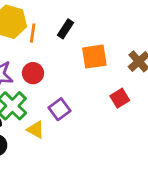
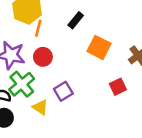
orange line: (33, 33) -> (38, 28), moved
orange square: (94, 57) -> (99, 47), turned 30

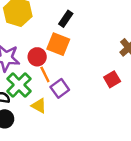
orange line: (38, 28) -> (45, 74), moved, turned -35
orange square: (99, 47) -> (58, 44), moved

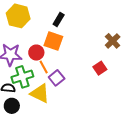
green cross: (19, 85) -> (22, 77), turned 30
yellow triangle: (39, 106) -> (40, 93), size x1.5

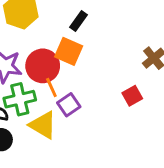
red circle: (36, 53) -> (43, 66), size x1.5

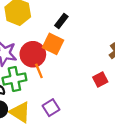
purple square: (69, 105) -> (51, 108), moved
yellow triangle: (43, 125) -> (20, 112), moved

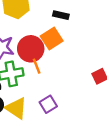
black rectangle: (61, 21) -> (61, 15), turned 64
orange square: (53, 44) -> (52, 39), turned 30

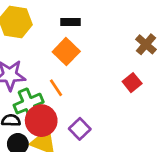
red circle: (31, 49) -> (41, 121), moved

